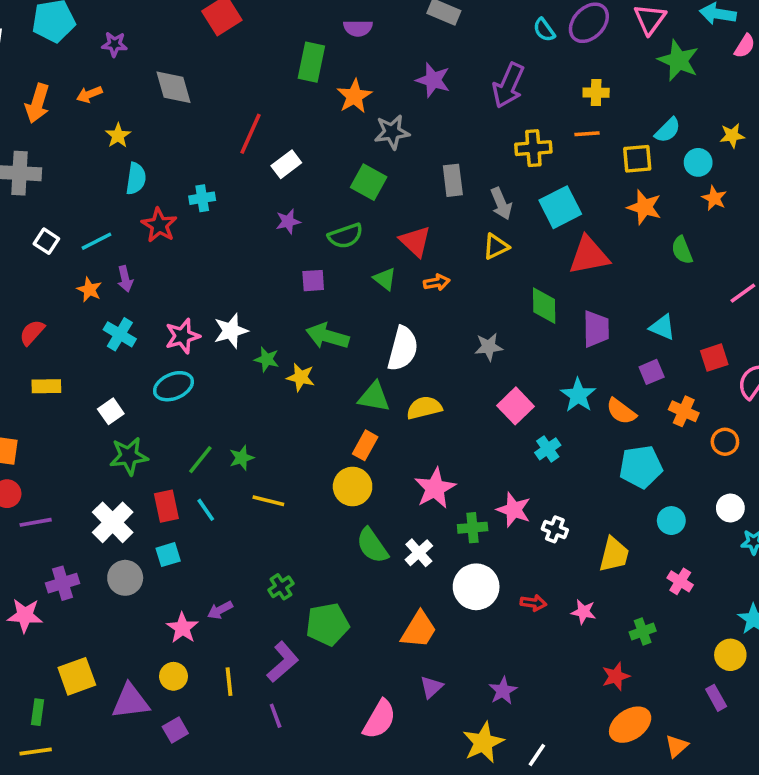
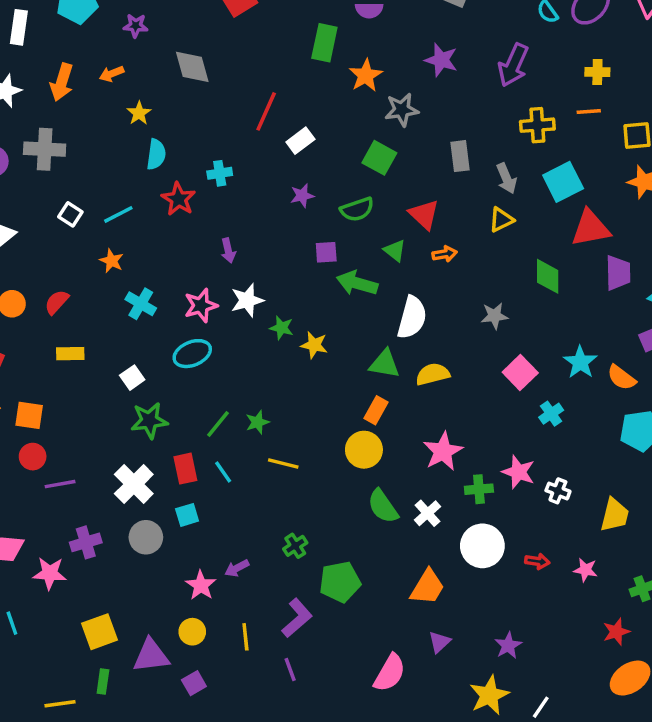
purple arrow: (125, 279) -> (228, 251), moved
purple trapezoid: (596, 329) -> (618, 273), moved
green arrow: (327, 336) -> (357, 283), moved
green rectangle: (37, 712) -> (103, 681), moved

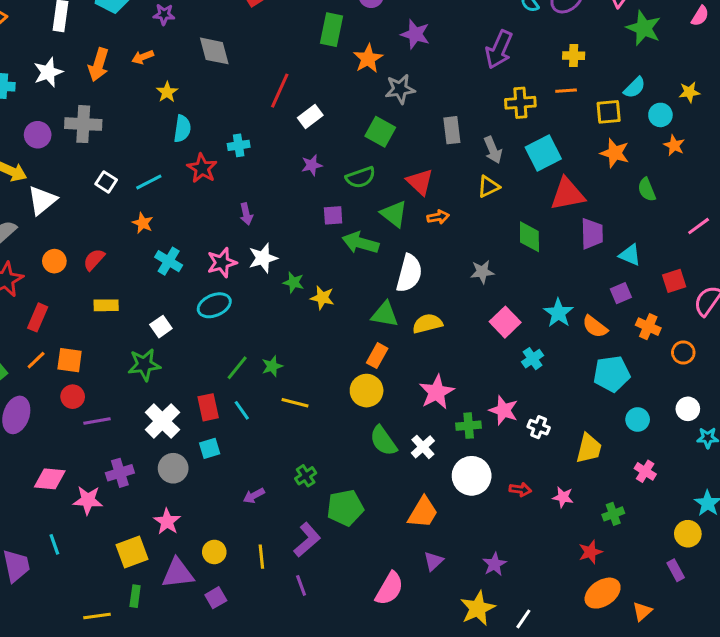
purple star: (441, 60) -> (415, 34), moved
green triangle: (395, 251) -> (394, 214), size x1.4
green star: (149, 421) -> (144, 365), moved
pink star: (201, 585) -> (167, 522), moved

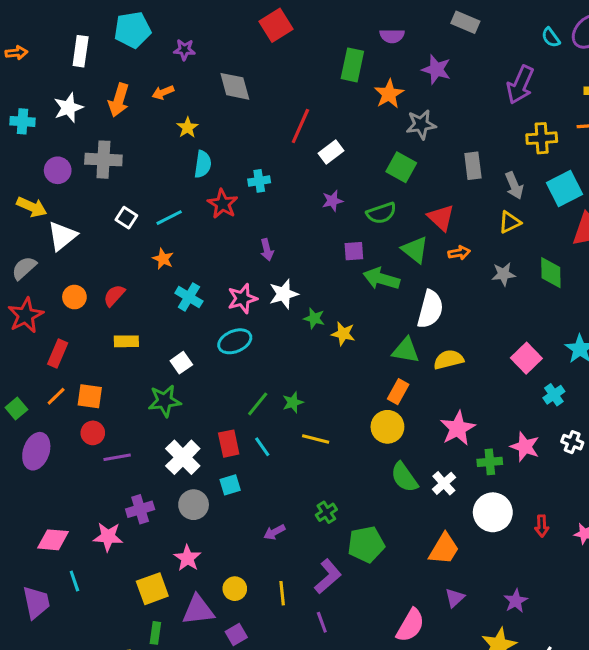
gray star: (482, 272) -> (504, 274), moved
white cross: (539, 427) -> (572, 442), moved
pink diamond: (50, 479) -> (53, 540), moved
red arrow: (520, 490) -> (542, 526), turned 80

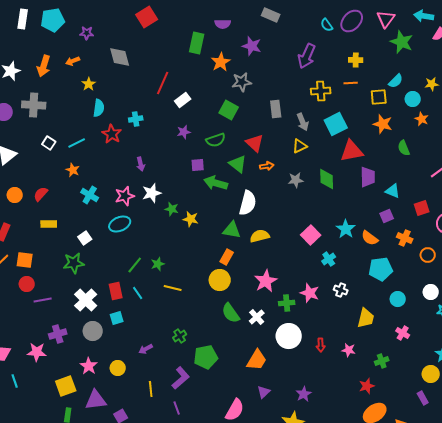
white rectangle: (81, 51) -> (23, 19), moved
yellow circle: (235, 589) -> (118, 368), moved

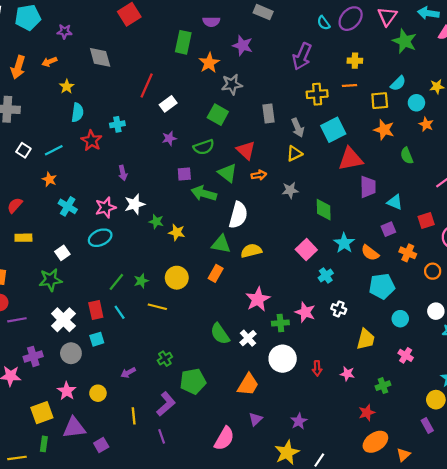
green diamond: (327, 179) -> (324, 210), moved
yellow circle: (220, 280) -> (177, 278), moved

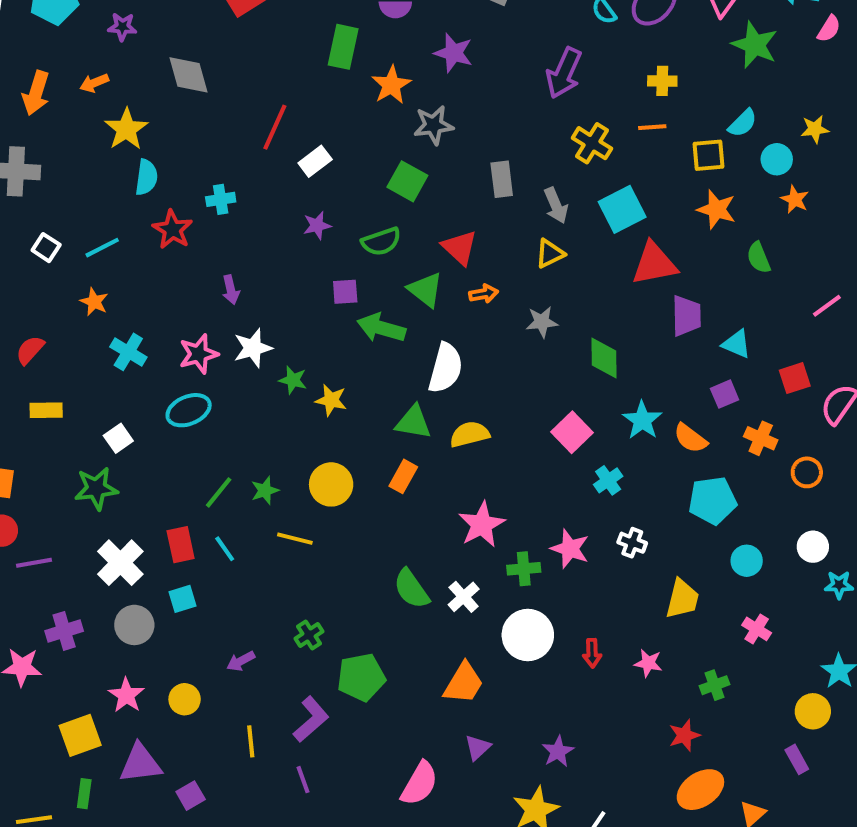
yellow star: (67, 87) -> (126, 129), size x1.5
yellow cross: (317, 94) -> (592, 143), turned 36

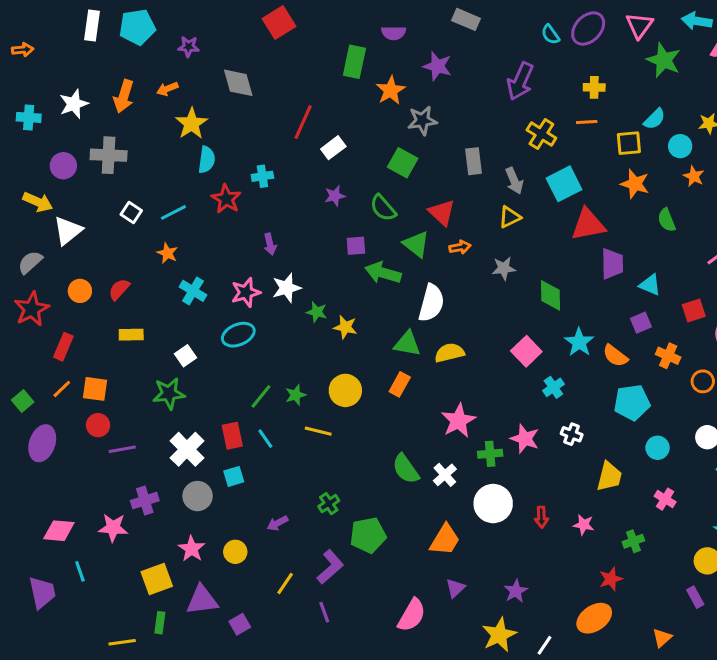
green semicircle: (381, 242) -> (383, 208), turned 68
yellow line: (251, 741) -> (285, 583), turned 40
orange ellipse: (700, 790) -> (594, 618), moved

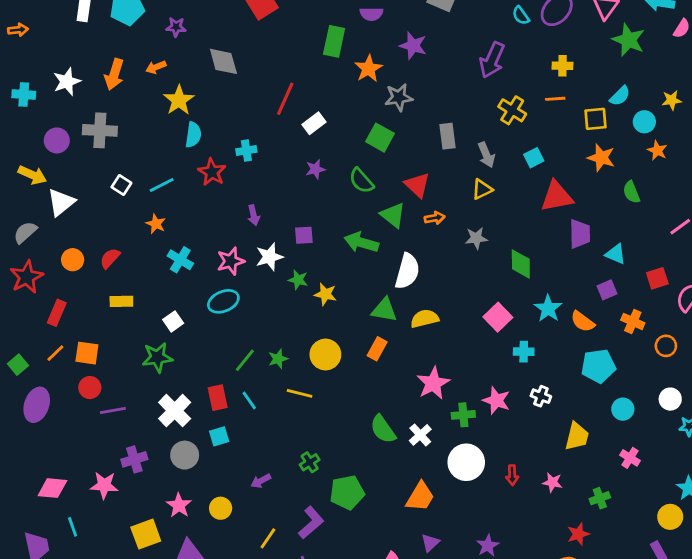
cyan square: (564, 184) -> (534, 158), size x0.6
purple square: (356, 246) -> (304, 235), moved
cyan cross: (553, 387) -> (524, 352), turned 36

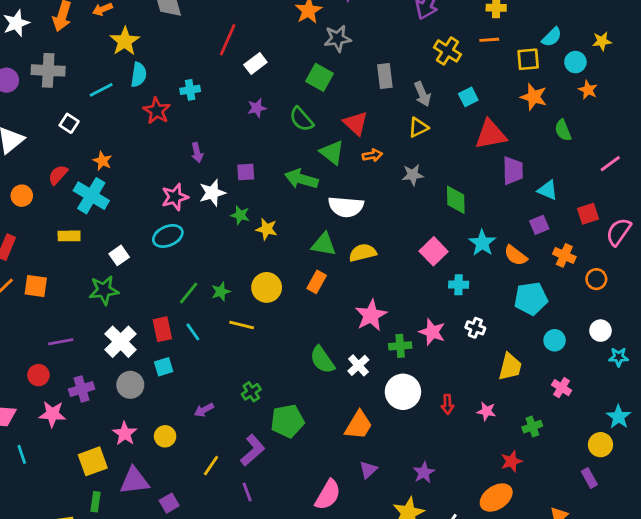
cyan line: (162, 185) -> (101, 90), moved
red semicircle: (110, 258) -> (58, 175), moved
cyan cross: (180, 260) -> (91, 196), moved, size x1.4
white semicircle: (407, 271) -> (346, 207), turned 80
red circle: (90, 388) -> (38, 375), moved

